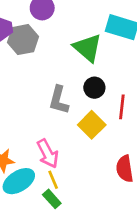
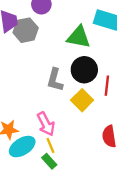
green triangle: (88, 48) -> (79, 37), turned -30
black circle: (94, 88) -> (84, 70), size x1.5

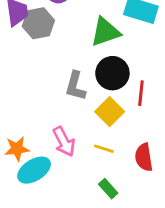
green triangle: (79, 37) -> (105, 32), turned -30
yellow line: (50, 145) -> (104, 149), moved, turned -49
green rectangle: (49, 161) -> (108, 189), moved

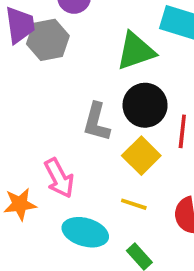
pink arrow: (64, 142) -> (59, 178), moved
cyan ellipse: (34, 170) -> (85, 232), moved, turned 48

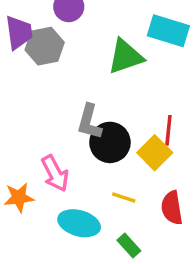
black circle: (145, 105) -> (110, 142), moved
yellow square: (141, 156) -> (155, 153), moved

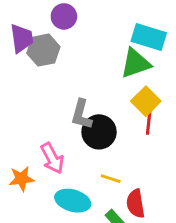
green triangle: (125, 56) -> (136, 63), moved
yellow square: (155, 153) -> (146, 101), moved
red semicircle: (172, 208) -> (136, 204), moved

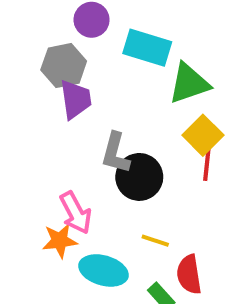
cyan rectangle: (149, 37) -> (147, 48), moved
purple trapezoid: (22, 38) -> (76, 99), moved
orange star: (22, 179) -> (60, 241), moved

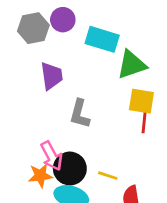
gray hexagon: (64, 66) -> (33, 28), moved
yellow square: (203, 135) -> (141, 101), turned -36
black circle: (139, 177) -> (70, 169), moved

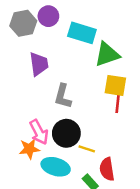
black circle: (70, 169) -> (66, 133), moved

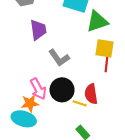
gray L-shape: (63, 96) -> (59, 58), turned -50
cyan ellipse: (56, 167) -> (24, 119), moved
red semicircle: (107, 169) -> (91, 94), moved

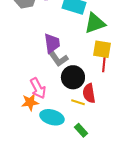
purple trapezoid: (38, 30) -> (52, 43), moved
black circle: (62, 90) -> (73, 77), moved
cyan ellipse: (24, 119) -> (52, 117), moved

